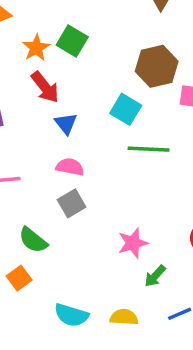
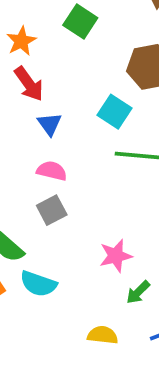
green square: (72, 41) -> (80, 21), moved
cyan semicircle: (71, 315) -> (38, 284), moved

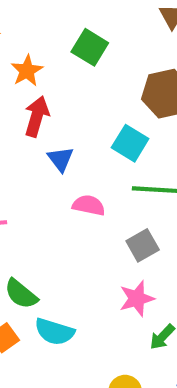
red arrow: (29, 84) -> (37, 116), turned -126
pink semicircle: (52, 171) -> (89, 205), moved
gray square: (52, 210) -> (143, 245), moved

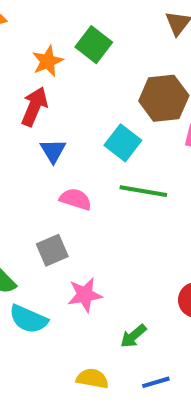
orange star: (27, 71) -> (48, 61), moved
gray square: (143, 245) -> (52, 250), moved
pink star: (137, 299) -> (85, 295), moved

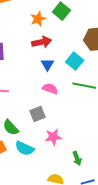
red arrow: (34, 107) -> (42, 42), moved, turned 54
blue triangle: (53, 151) -> (47, 64), moved
green arrow: (133, 336) -> (77, 158), turned -72

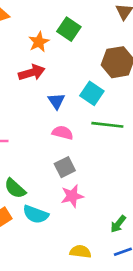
red arrow: (42, 42) -> (32, 73), moved
gray square: (38, 114) -> (65, 167), moved
green arrow: (77, 158) -> (118, 224), moved, turned 64

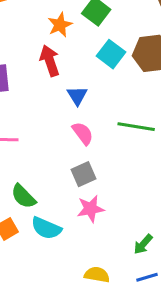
red arrow: (32, 73) -> (50, 61), turned -95
cyan square: (92, 93) -> (111, 54), moved
pink semicircle: (63, 133) -> (83, 133), turned 36

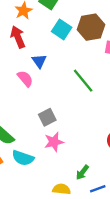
green line: (136, 127) -> (83, 81), turned 45
pink semicircle: (83, 133) -> (25, 79), moved
green arrow: (143, 244) -> (82, 172), moved

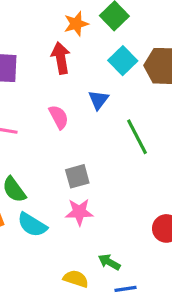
blue triangle: (39, 61) -> (98, 100), moved
green arrow: (82, 172) -> (109, 262), turned 70

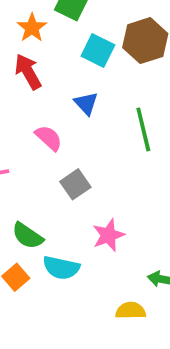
green line: (137, 137) -> (143, 129), turned 33
gray square: (77, 176) -> (75, 184), moved

